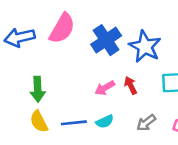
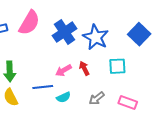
blue line: (74, 123) -> (43, 87), moved

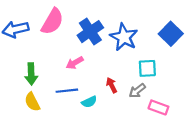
red arrow: (84, 68) -> (112, 85), moved
pink arrow: (64, 70) -> (75, 63), moved
gray arrow: (97, 98) -> (137, 91), moved

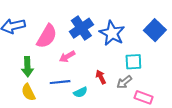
pink semicircle: (52, 21) -> (47, 36), moved

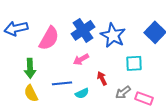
pink arrow: (67, 57) -> (81, 59), moved
gray arrow: (124, 82) -> (123, 92), moved

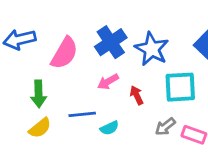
cyan square: (134, 63) -> (180, 87), size x1.4
red arrow: (102, 78) -> (137, 95), moved
yellow semicircle: (31, 93) -> (40, 128), turned -102

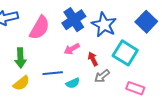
cyan square: (180, 87) -> (125, 53), turned 35
gray arrow: (165, 127) -> (102, 76), moved

